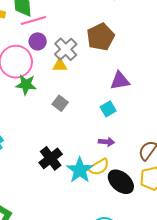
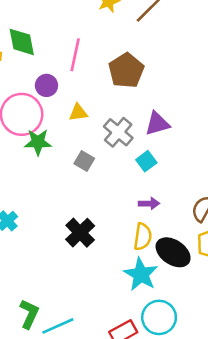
pink line: (33, 20) -> (75, 55), moved, turned -55
gray cross: (66, 49) -> (118, 132), moved
yellow semicircle: (99, 167) -> (143, 237), turned -45
cyan star: (80, 170) -> (141, 274), moved

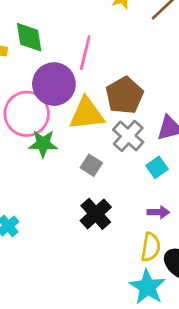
brown pentagon: (126, 70) -> (125, 95), moved
purple circle: (46, 85) -> (54, 84), size x1.8
yellow triangle: (78, 113) -> (87, 114), size x1.8
black cross: (80, 233) -> (96, 214), moved

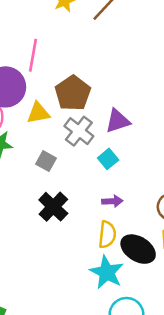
yellow triangle: (87, 114) -> (38, 113), size x0.7

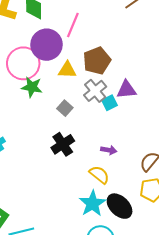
cyan square: (108, 159) -> (110, 103), moved
yellow semicircle: (107, 234) -> (99, 175), turned -70
black ellipse: (138, 249) -> (120, 206), moved

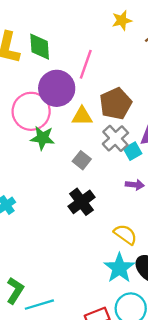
purple arrow: (109, 150) -> (135, 185), moved

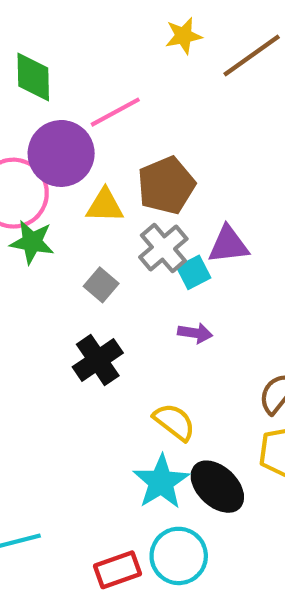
pink line: (86, 64) -> (115, 112), turned 40

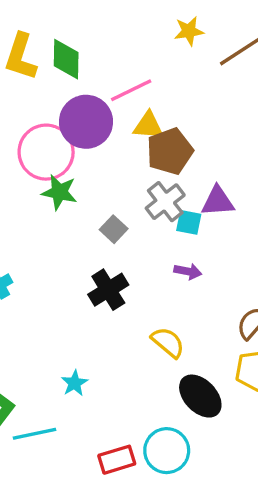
yellow triangle: (105, 206) -> (148, 126), moved
cyan square: (194, 272) -> (189, 222), turned 36
cyan star: (161, 482) -> (75, 383), moved, size x0.6

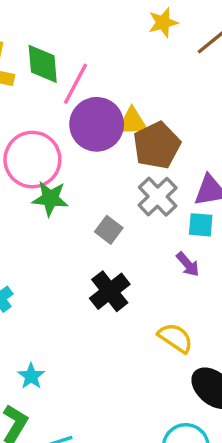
pink line: (131, 90) -> (75, 84), moved, turned -30
purple circle: (86, 122) -> (97, 124), moved
cyan square: (189, 222) -> (201, 225), moved
purple arrow: (188, 271) -> (188, 264), turned 44
cyan star: (75, 383) -> (31, 376), moved

